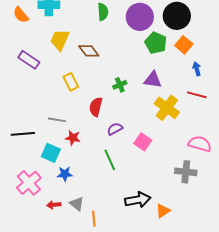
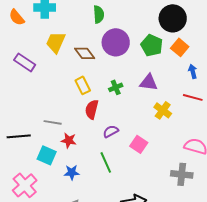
purple circle: (140, 17) -> (116, 42), moved
yellow rectangle: (71, 82) -> (83, 85), moved
yellow cross: (167, 108) -> (163, 110), size x0.7
blue star: (65, 174) -> (72, 172), moved

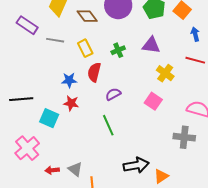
gray line: (53, 122) -> (55, 40), moved
pink square: (139, 144) -> (153, 101), moved
blue star: (72, 172) -> (69, 80), moved

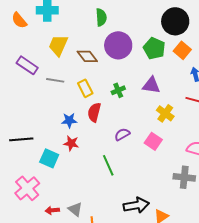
purple semicircle: (113, 94) -> (122, 134), moved

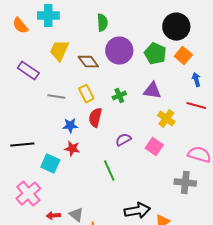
gray line: (55, 80) -> (56, 97), moved

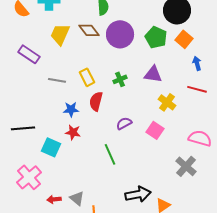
brown diamond: (88, 62) -> (89, 30), moved
gray cross: (185, 183) -> (186, 166), turned 35

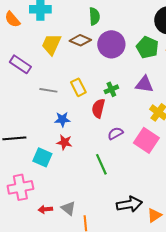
brown diamond: (89, 30) -> (80, 40), turned -30
red semicircle: (96, 101) -> (98, 108), moved
pink square: (155, 130) -> (146, 140), size x1.4
pink cross: (29, 177) -> (20, 187), turned 30

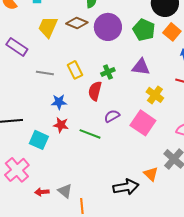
green line: (101, 164) -> (90, 134), moved, turned -45
pink cross: (20, 187) -> (17, 170), turned -30
orange triangle: (154, 215) -> (151, 174), moved, turned -42

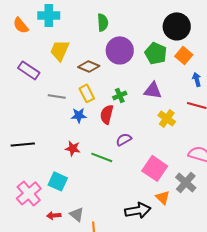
brown diamond: (77, 23) -> (89, 66), moved
blue star: (59, 102) -> (79, 115), moved
pink square: (143, 123) -> (155, 168), moved
cyan square: (39, 140) -> (58, 181), moved

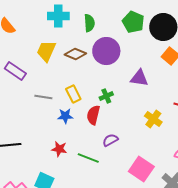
cyan cross: (49, 15) -> (58, 16), moved
green pentagon: (156, 53) -> (133, 22), moved
brown diamond: (89, 66) -> (75, 54), moved
purple triangle: (153, 90) -> (139, 78), moved

